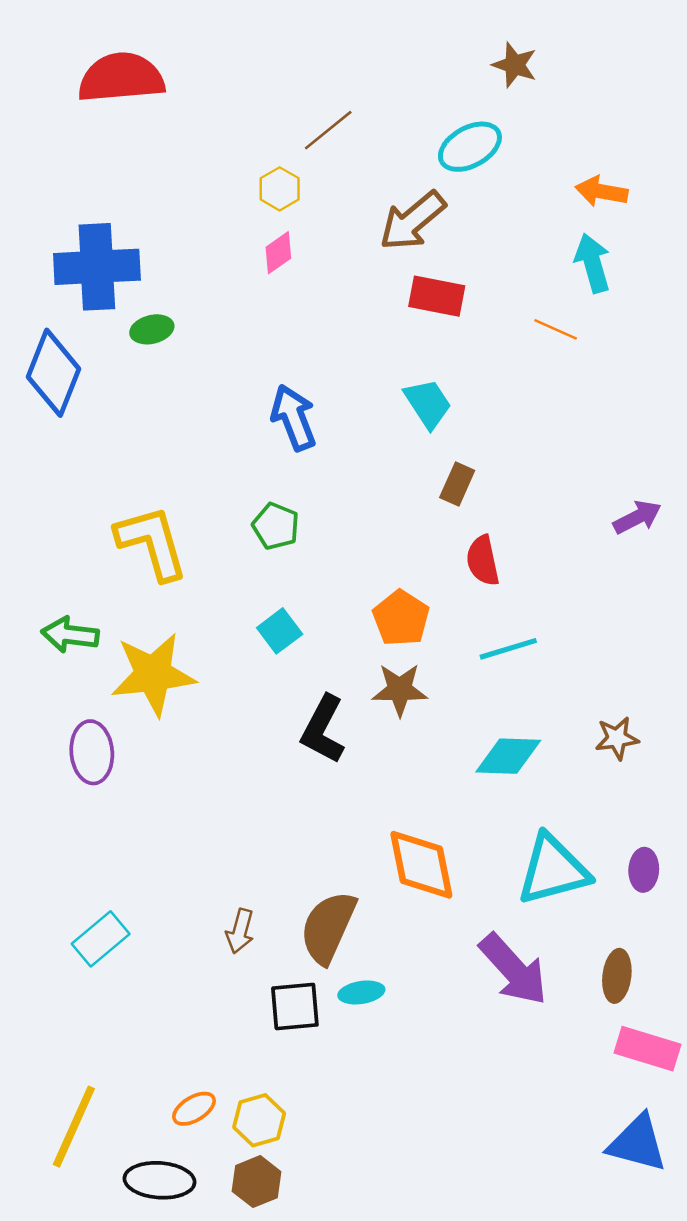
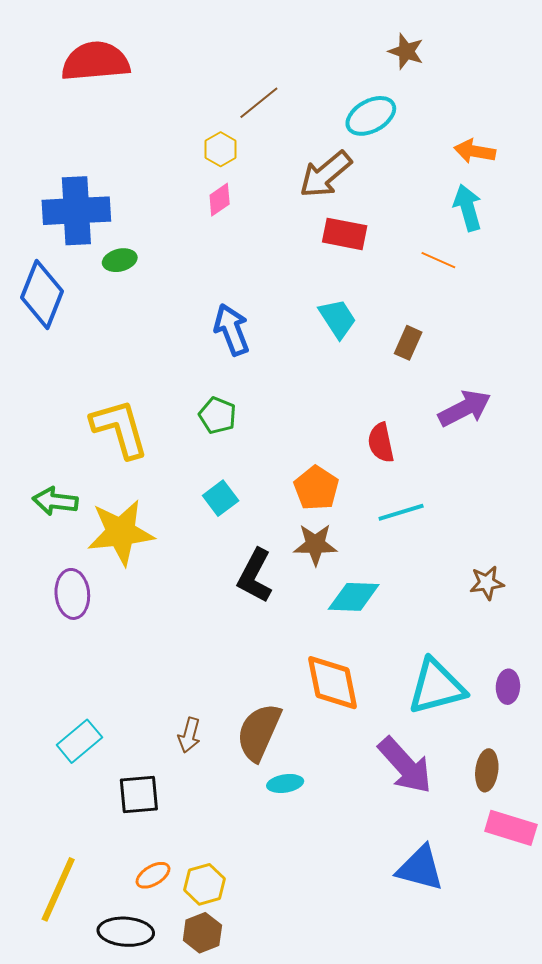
brown rectangle: (457, 484) -> (408, 343), moved
purple arrow: (637, 517) -> (465, 408), moved, size x1.4
cyan diamond: (508, 756) -> (354, 597), moved
black square: (295, 1007) -> (139, 795), moved
blue triangle: (637, 1143) -> (420, 868), moved

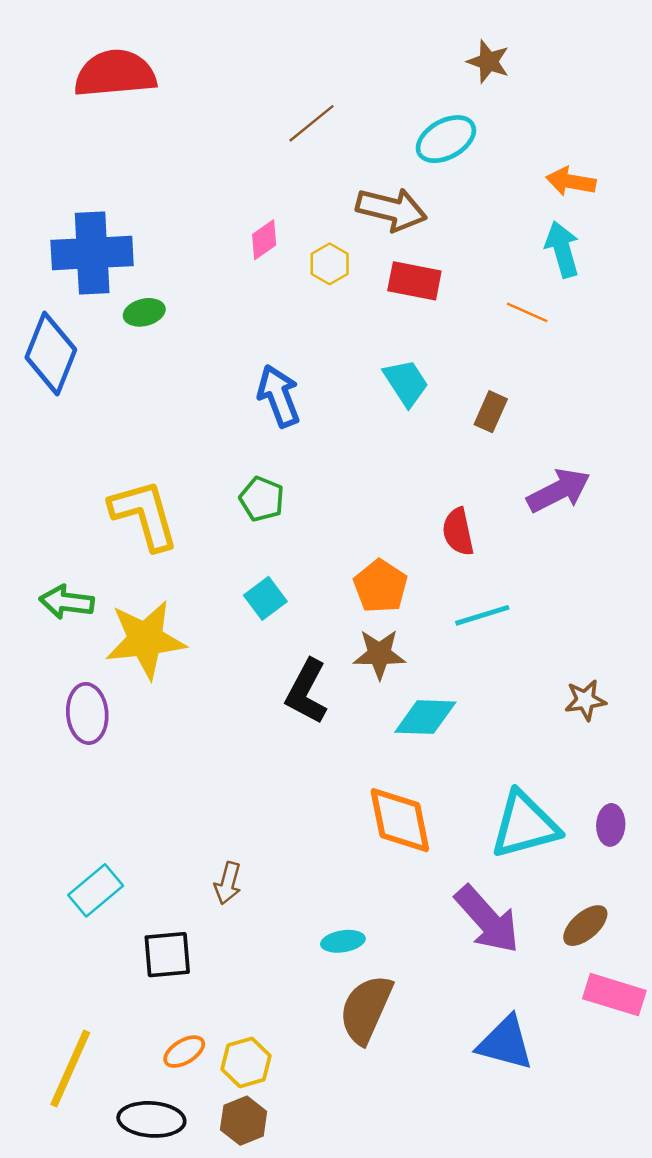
yellow hexagon: (221, 149) -> (330, 264), moved
brown arrow: (325, 174) -> (391, 209), turned -126
brown semicircle: (259, 732) -> (366, 1009), moved
brown ellipse: (487, 770) -> (585, 926), turned 42

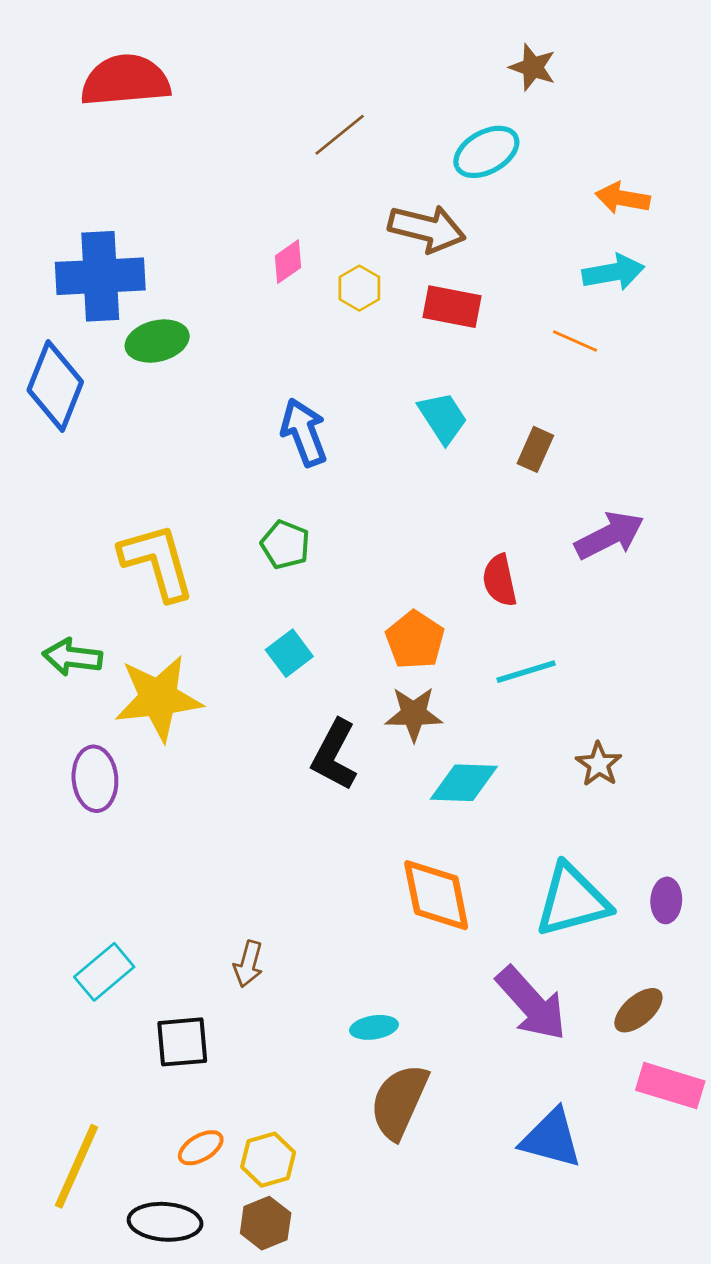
cyan arrow: (562, 249) -> (613, 272), turned 96
green ellipse: (144, 312) -> (157, 341), size x1.4
brown star: (585, 700) -> (599, 764), moved, turned -30

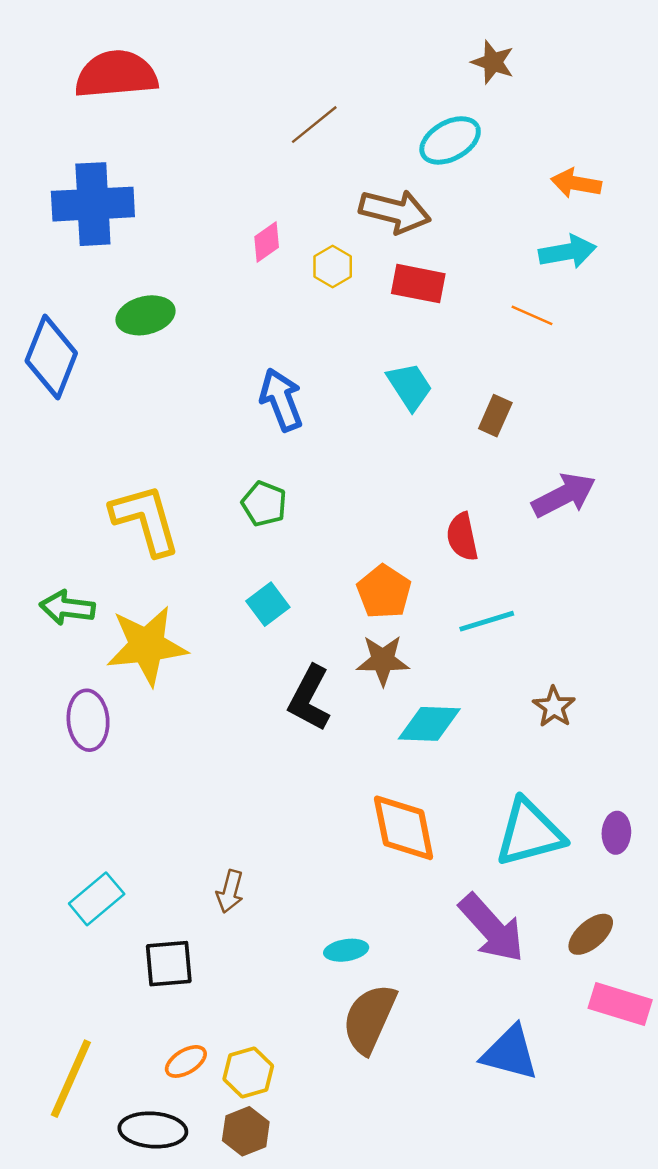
blue cross: (100, 276) -> (93, 204), moved

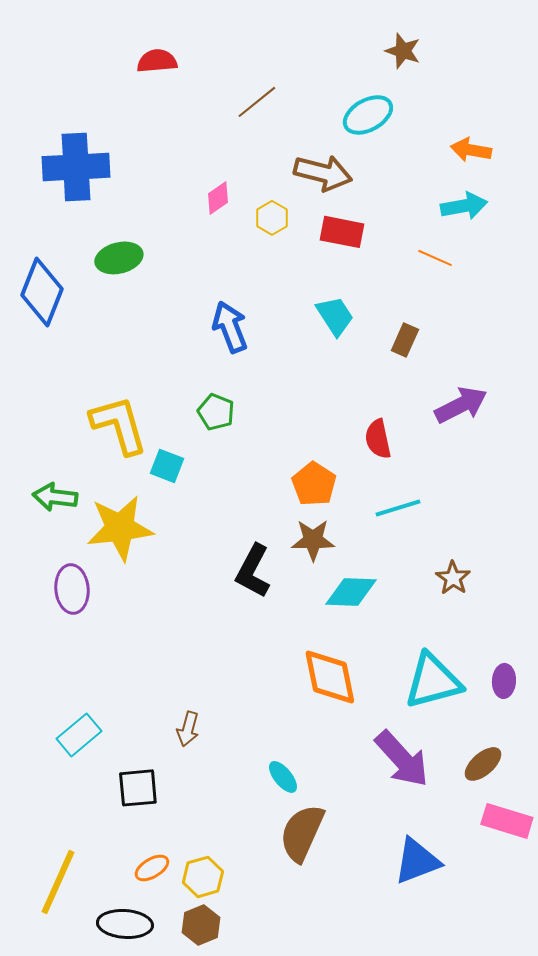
red semicircle: (116, 74) -> (157, 61), moved, size x0.6
cyan square: (268, 604) -> (167, 466), moved, turned -32
cyan ellipse: (346, 950) -> (283, 777), turned 60
blue triangle: (510, 1053) -> (417, 861), turned -36

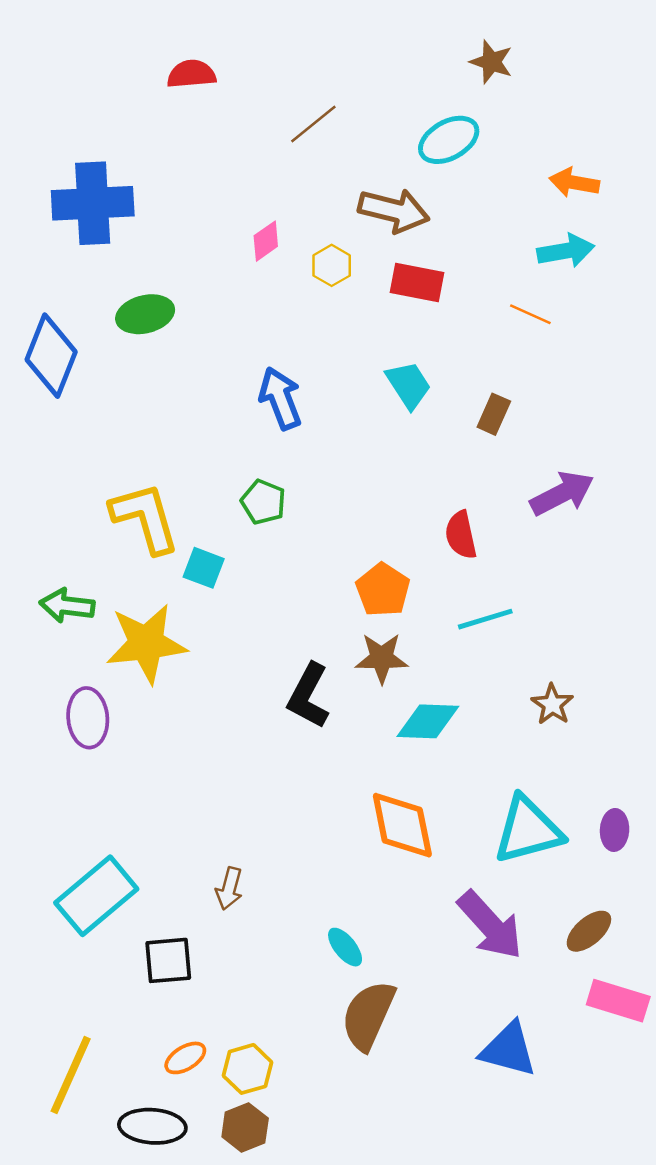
cyan rectangle: (79, 735) -> (96, 896), size x1.5
blue triangle: (417, 861) -> (508, 1049), turned 36

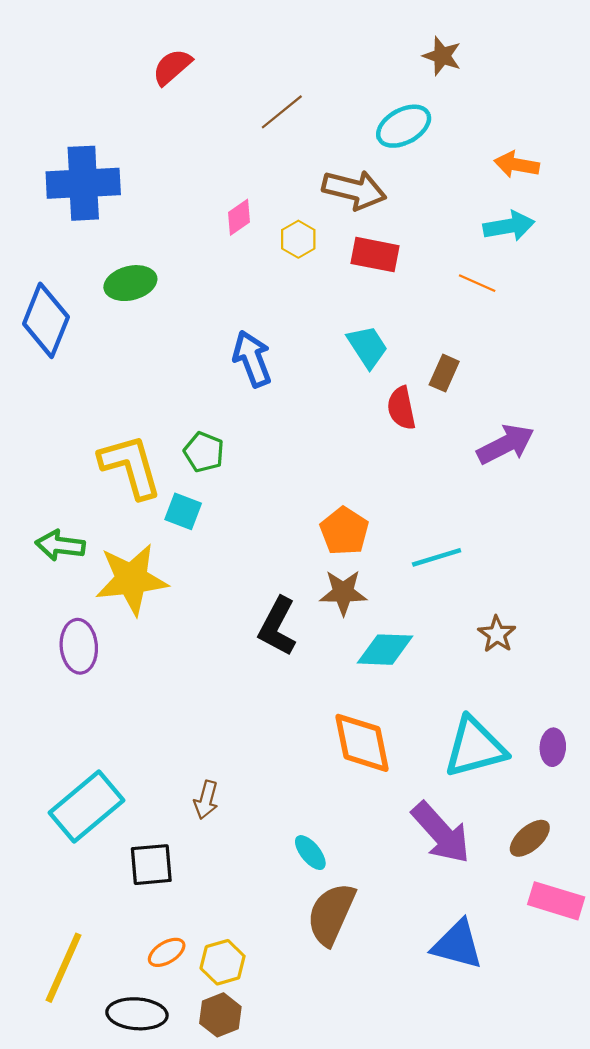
red semicircle: (191, 74) -> (172, 67), turned -36
green pentagon: (263, 502) -> (204, 452), moved
red semicircle: (461, 535) -> (401, 408), moved

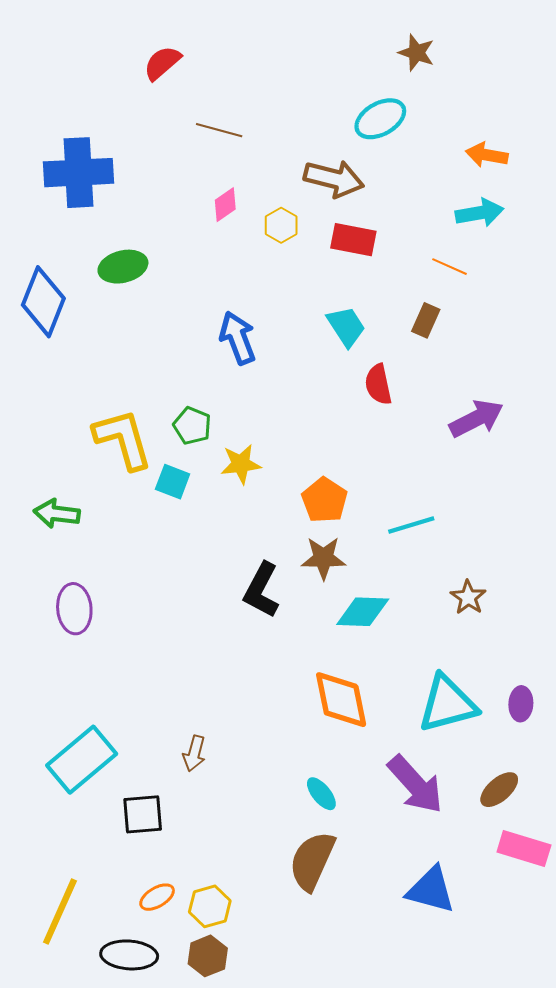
brown line: (282, 112) -> (219, 130), moved, turned 54
brown rectangle: (444, 373) -> (426, 320), moved
yellow star: (131, 579) -> (241, 464), moved, size x0.6
cyan ellipse: (310, 853) -> (321, 794), moved

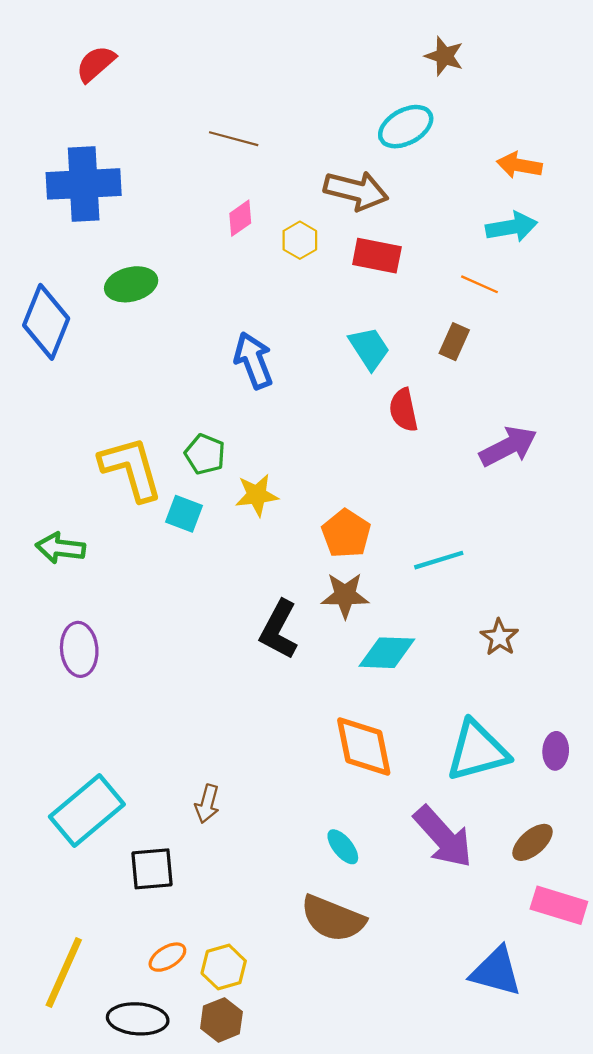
red semicircle: (162, 63) -> (96, 64), moved
brown semicircle: (312, 861) -> (333, 918), turned -92
blue triangle: (431, 890) -> (496, 971), moved

